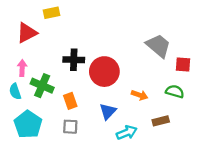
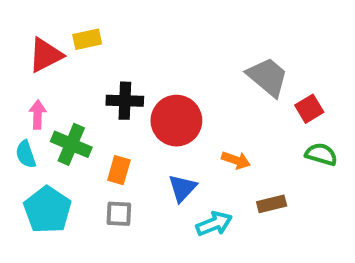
yellow rectangle: (52, 13) -> (87, 39), moved
red square: (183, 64) -> (309, 109), turned -35
green semicircle: (175, 91) -> (321, 154), moved
orange rectangle: (70, 101) -> (119, 170), turned 35

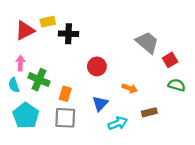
black cross: (125, 101) -> (68, 34), moved
red circle: (176, 121) -> (97, 66), size x0.7
gray square: (119, 214) -> (65, 118), size x1.5

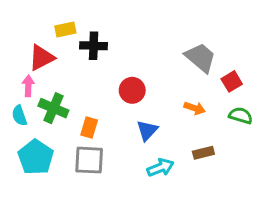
red triangle: (25, 30) -> (42, 58), moved
orange arrow: (130, 88) -> (195, 108), moved
blue triangle: (100, 104) -> (147, 130), moved

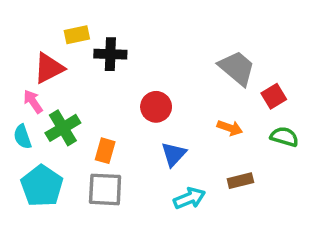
pink arrow: (28, 86) -> (33, 102), turned -36
green cross: (53, 108) -> (63, 128), turned 36

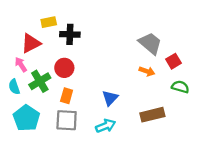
red circle: (156, 107) -> (64, 68), moved
orange arrow: (230, 128) -> (147, 71), moved
brown rectangle: (240, 181) -> (152, 115), size x1.5
cyan arrow: (189, 198) -> (106, 126), moved

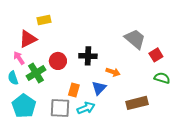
black cross: (70, 34) -> (88, 56), moved
orange arrow: (147, 71) -> (113, 72), moved
orange rectangle: (67, 96) -> (74, 90), moved
cyan arrow: (106, 126) -> (86, 108), moved

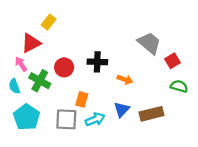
yellow rectangle: (44, 20) -> (49, 22), turned -40
green cross: (36, 73) -> (40, 81), turned -30
blue triangle: (99, 88) -> (122, 109), moved

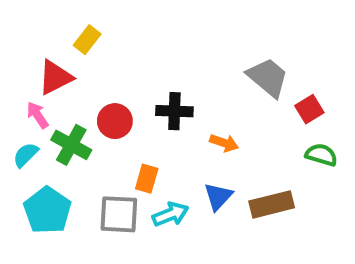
cyan semicircle: (14, 86) -> (26, 155), turned 64

